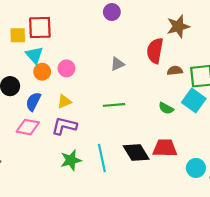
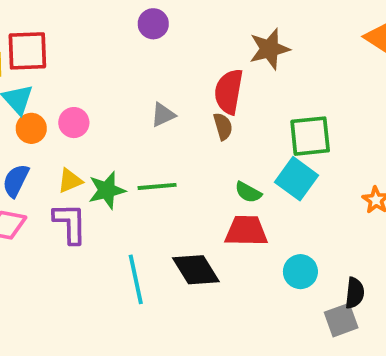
brown semicircle: (175, 71) -> (223, 126), moved, turned 80
purple L-shape: (64, 126) -> (70, 223), turned 75
red trapezoid: (165, 148) -> (246, 231), moved
green star: (71, 160) -> (107, 190), moved
cyan circle: (196, 168) -> (300, 272), moved

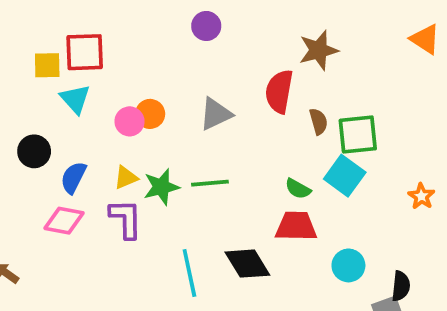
gray triangle: (163, 115) -> (216, 114), size x1.4
brown semicircle: (223, 126) -> (318, 121), moved
orange circle: (31, 128) -> (150, 114), moved

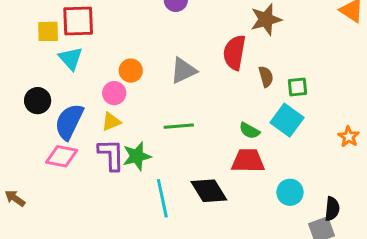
pink circle: (130, 121) -> (114, 93), moved
green square: (358, 135) -> (298, 87), size x0.6
blue semicircle: (73, 178) -> (69, 122), size x1.4
green star: (161, 187) -> (137, 156), moved

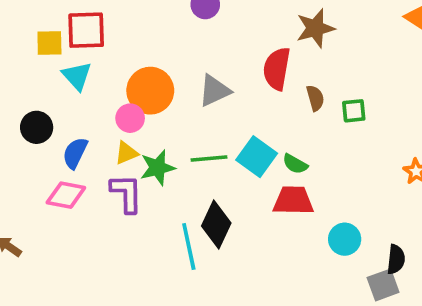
orange circle: (131, 71) -> (150, 91), size x1.6
cyan square: (287, 120) -> (257, 157), moved
blue semicircle: (69, 122) -> (75, 153), size x0.7
green star: (137, 156) -> (158, 168), moved
black diamond: (209, 191) -> (216, 224), moved, turned 57

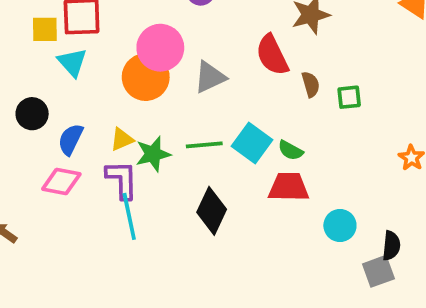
red semicircle: (277, 69) -> (272, 55), turned -36
pink circle: (130, 118) -> (160, 48), moved, size x1.6
cyan line: (189, 246) -> (129, 216), moved

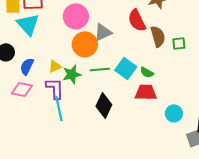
cyan triangle: (72, 62) -> (28, 24), size x1.4
orange circle: (146, 77) -> (85, 44), moved
brown semicircle: (311, 84) -> (158, 36), size x1.5

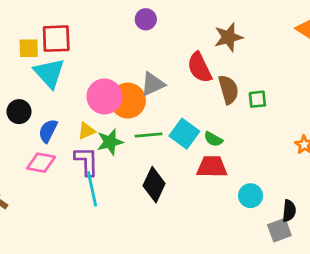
pink circle: (76, 16) -> (104, 96), moved

